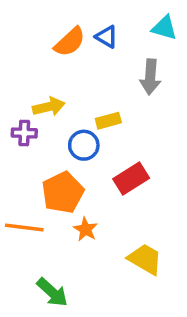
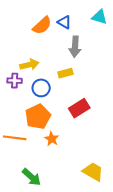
gray arrow: (150, 77) -> (75, 47), moved
blue circle: (84, 145) -> (41, 88), moved
yellow trapezoid: (145, 259) -> (93, 172), moved

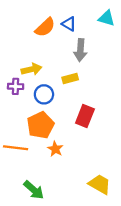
red rectangle: (79, 108) -> (85, 116), turned -36

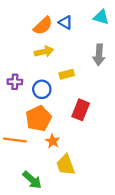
gray arrow: (80, 50) -> (99, 55), moved
yellow arrow: (31, 69) -> (44, 52), moved
yellow trapezoid: (100, 184) -> (66, 165), moved, turned -140

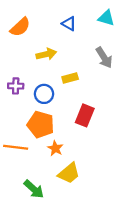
orange semicircle: (43, 26) -> (20, 27), moved
gray arrow: (99, 55) -> (104, 58), turned -36
orange pentagon: (39, 118) -> (41, 125), turned -30
yellow trapezoid: (66, 165) -> (69, 173), turned -110

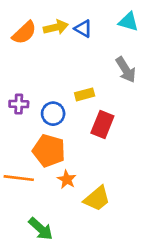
yellow arrow: (46, 54) -> (56, 27), moved
red rectangle: (85, 115) -> (102, 125), moved
yellow trapezoid: (69, 173) -> (97, 199), moved

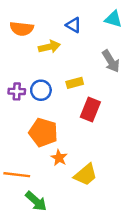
yellow arrow: (56, 27) -> (49, 47), moved
orange semicircle: (24, 33) -> (22, 29), turned 50
blue circle: (53, 114) -> (41, 90), moved
orange line: (19, 178) -> (17, 175), moved

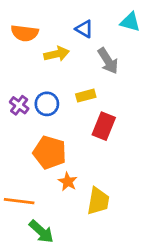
gray arrow: (111, 61) -> (108, 61), moved
purple cross: (17, 91) -> (19, 105), turned 35
yellow trapezoid: (86, 175) -> (98, 201), turned -40

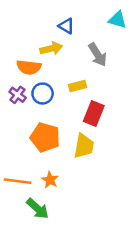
blue triangle: (84, 29) -> (66, 26), moved
orange semicircle: (25, 33) -> (29, 67), moved
orange star: (68, 182) -> (50, 180), moved
yellow trapezoid: (98, 201) -> (84, 146), moved

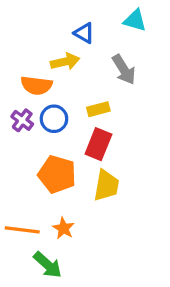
cyan triangle: (118, 20) -> (135, 20), moved
red rectangle: (94, 114) -> (98, 144), moved

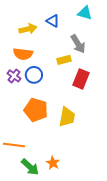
yellow arrow: (65, 62) -> (28, 29), moved
yellow rectangle: (98, 109) -> (64, 60), moved
red rectangle: (98, 144) -> (81, 79), moved
orange star: (63, 228) -> (53, 163), moved

